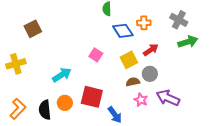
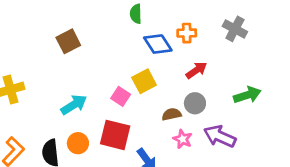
brown square: (33, 29) -> (68, 41), moved
green arrow: (188, 42) -> (247, 95), moved
pink square: (96, 55) -> (121, 96), moved
yellow square: (129, 60) -> (144, 81), moved

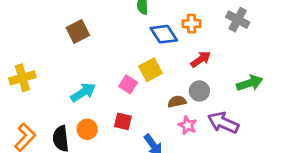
red square: (115, 135) -> (123, 121), size x0.6

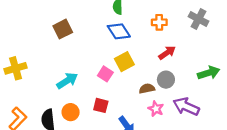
blue diamond: (164, 34) -> (119, 31), moved

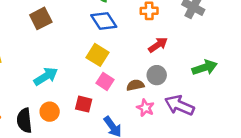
yellow square: (124, 62) -> (97, 55), moved, turned -30
pink square: (105, 74) -> (105, 81), moved

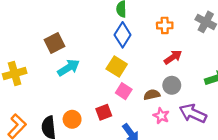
brown square: (41, 18) -> (54, 43), moved
blue diamond: (104, 21) -> (123, 35), turned 65
cyan arrow: (46, 76) -> (69, 68), moved
red square: (84, 104) -> (104, 112), turned -35

